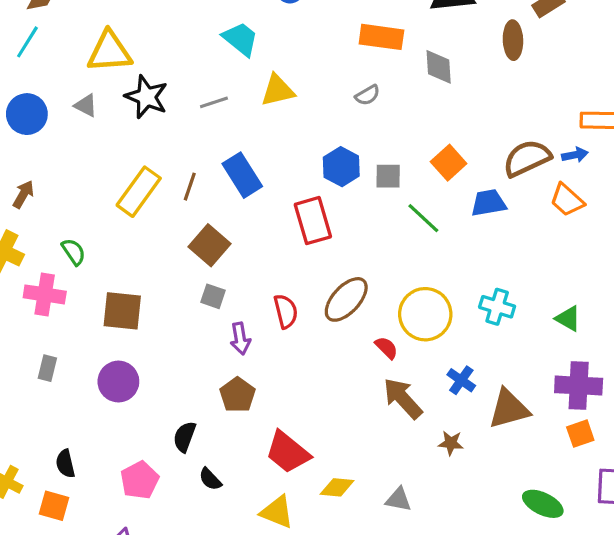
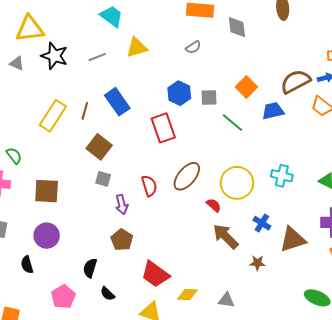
black semicircle: (65, 464) -> (27, 265), moved

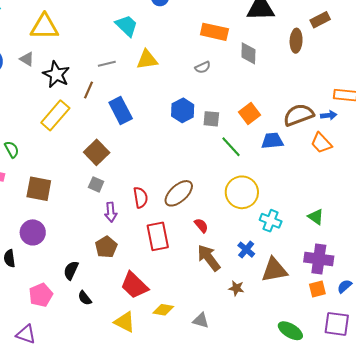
black star: (55, 56) -> (56, 74), moved
brown line: (85, 111) -> (89, 90), moved
red rectangle: (163, 128) -> (158, 236), moved
cyan cross: (282, 176) -> (271, 221), moved
yellow circle: (237, 183) -> (242, 192), moved

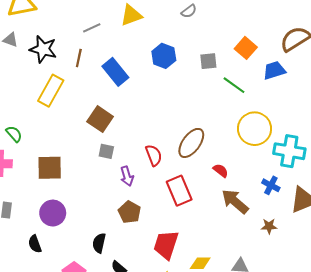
blue hexagon: (183, 110) -> (164, 56), moved
cyan cross: (271, 221) -> (289, 151), size x1.4
red trapezoid: (134, 285) -> (166, 245), turned 76

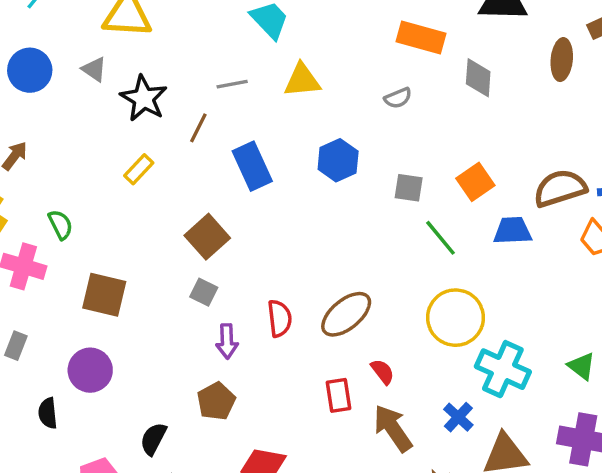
yellow rectangle: (51, 91) -> (139, 169), size x0.6
red rectangle: (179, 191) -> (338, 395), moved, size x0.7

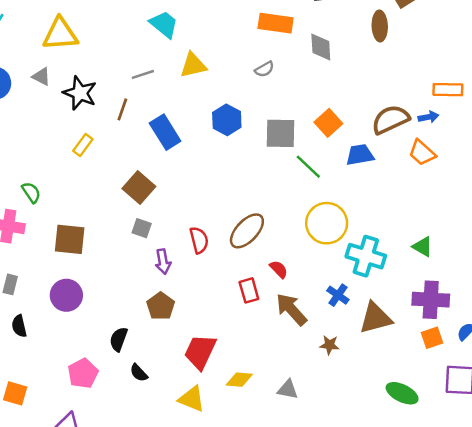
gray square: (409, 188) -> (281, 133), size x1.5
black semicircle: (48, 413) -> (19, 326), moved

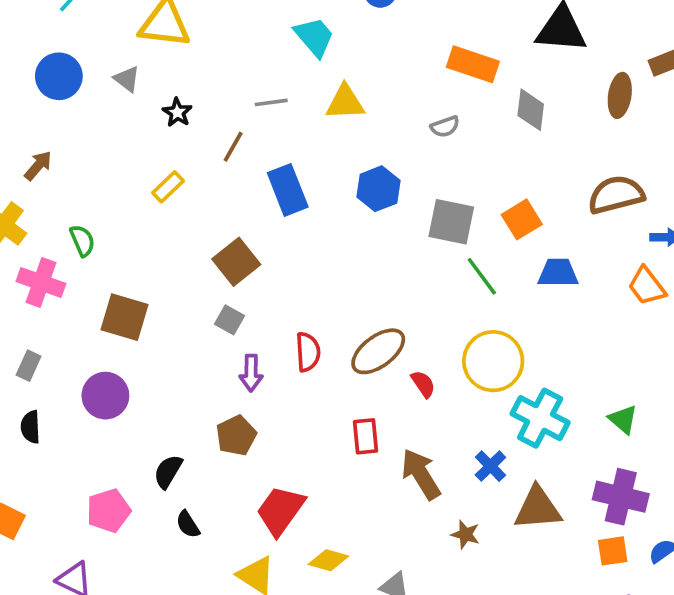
black star: (80, 93) -> (177, 112), size x0.6
brown semicircle: (390, 120) -> (616, 195), moved
red semicircle: (279, 269) -> (423, 384), moved

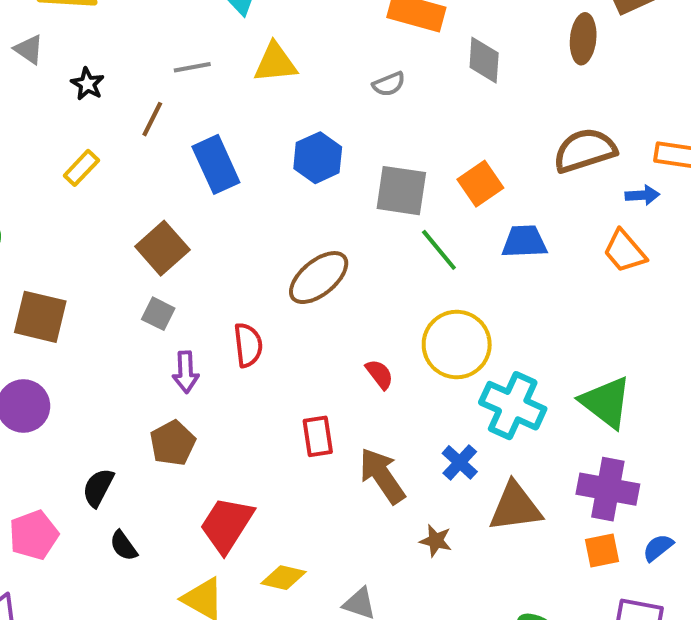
brown ellipse: (378, 351) -> (319, 278), moved
green triangle: (623, 419) -> (606, 402), size x1.6

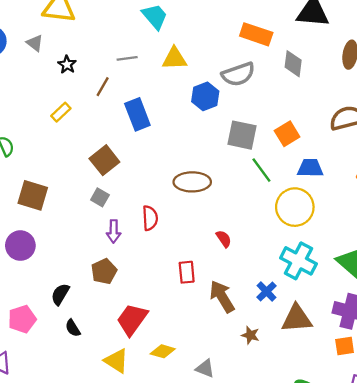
gray semicircle: (389, 84) -> (238, 74), size x1.8
blue hexagon: (318, 158) -> (205, 96), moved
brown ellipse: (319, 278) -> (192, 182), turned 36
yellow circle: (457, 345) -> (295, 207), moved

